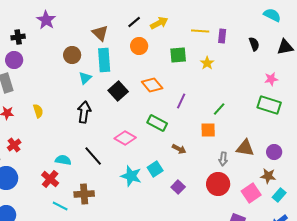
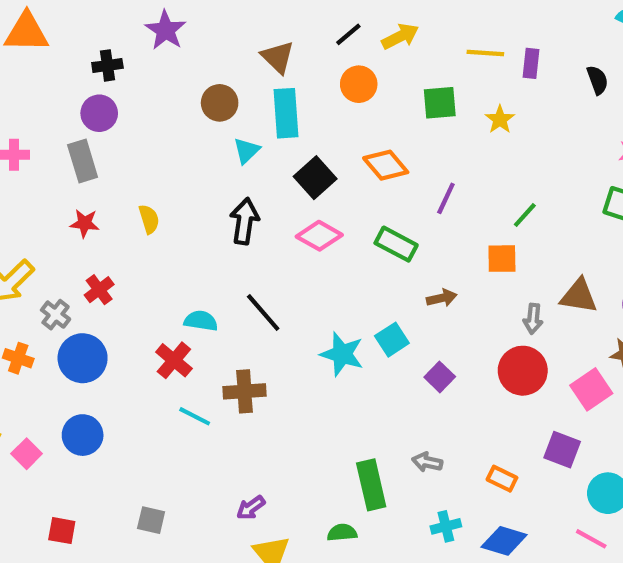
pink diamond: (125, 138) -> (319, 236), moved
brown arrow: (179, 149) -> (442, 298), turned -40

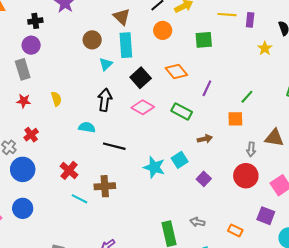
yellow star: (500, 119) -> (265, 48), moved
black line: (263, 313) -> (114, 146), turned -35
cyan semicircle: (201, 321) -> (87, 127), moved

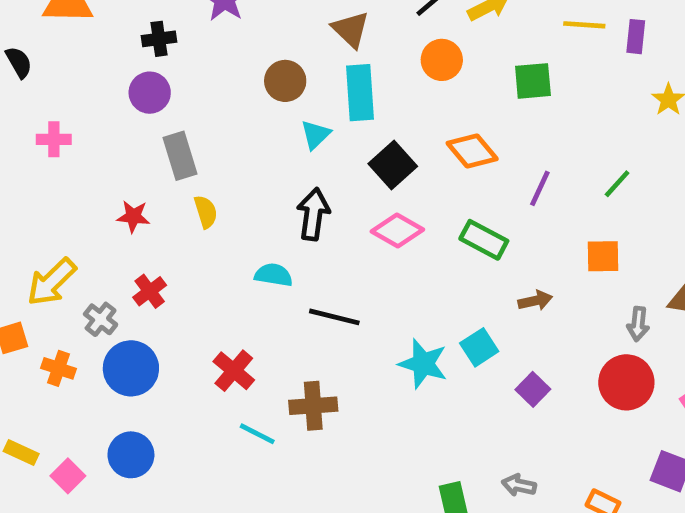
gray rectangle: (23, 69) -> (180, 156), moved
green line: (247, 97) -> (617, 184), moved

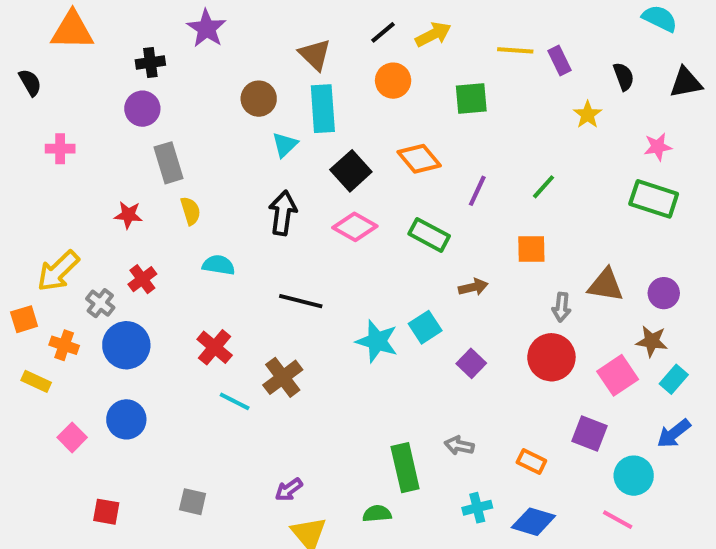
purple rectangle: (636, 37) -> (559, 60), turned -32
cyan semicircle: (274, 275) -> (219, 265), moved
brown cross: (313, 406) -> (283, 377), turned -33
yellow rectangle: (21, 453) -> (36, 381), moved

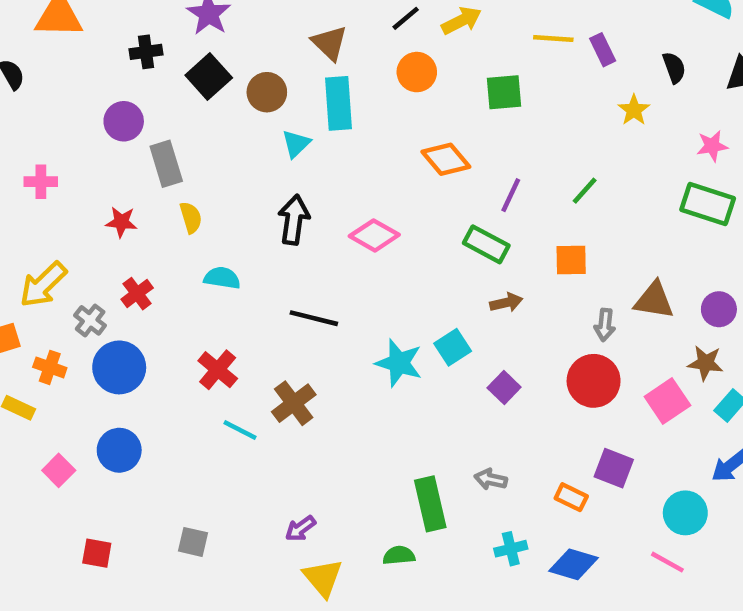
purple circle: (142, 109) -> (124, 121), moved
pink cross: (60, 149) -> (41, 182), moved
black square: (351, 171) -> (209, 77), moved
green rectangle: (429, 235) -> (486, 244), moved
purple square: (590, 433) -> (614, 468), moved

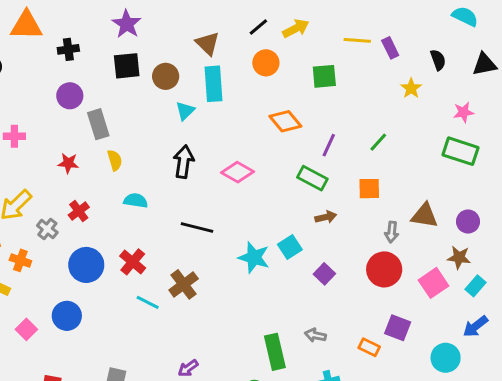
black cross: (146, 52) -> (68, 49), moved
black square: (209, 77) -> (127, 66), turned 36
blue circle: (119, 367) -> (86, 265), moved

